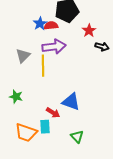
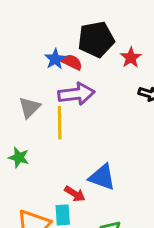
red semicircle: (51, 26) -> (72, 62), turned 32
red star: (89, 31) -> (131, 58), moved
green star: (16, 97) -> (19, 157), moved

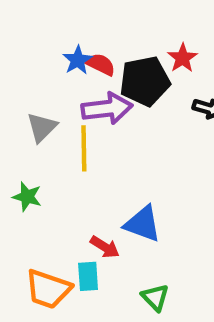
black pentagon: (96, 39) -> (145, 81), moved

